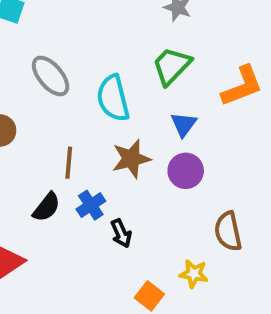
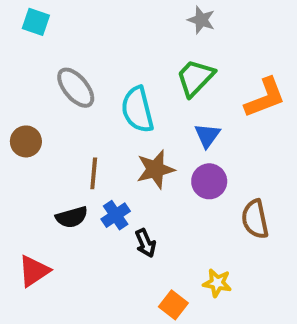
black semicircle: (46, 207) -> (72, 217), turned 36
brown semicircle: (228, 231) -> (255, 219), moved

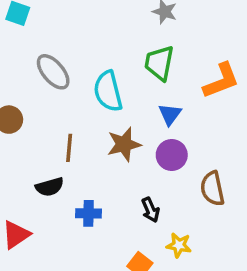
green trapezoid: (195, 78) -> (159, 63), turned -33
blue cross: (116, 215) -> (89, 213), moved, turned 35
black arrow: (145, 243) -> (150, 210), moved

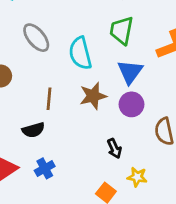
blue triangle: (170, 114) -> (130, 72), size x1.4
blue cross: (89, 213) -> (45, 168), moved, turned -30

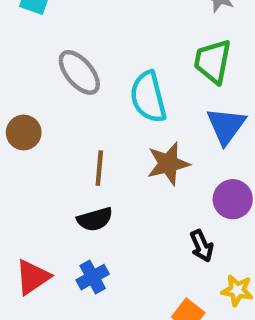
purple circle: (131, 104) -> (233, 199), moved
black semicircle: (33, 130) -> (95, 219), moved

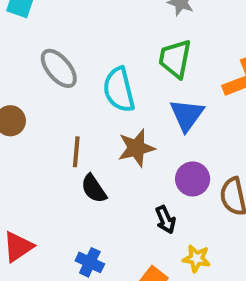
black semicircle: (95, 219) -> (94, 189), moved, turned 72
blue cross: (93, 277) -> (90, 262), moved, turned -36

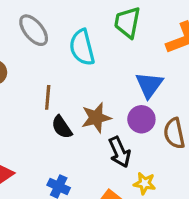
blue triangle: (187, 115) -> (149, 85), moved
brown star: (136, 148) -> (96, 118), moved
black arrow: (165, 220) -> (120, 152), size x1.4

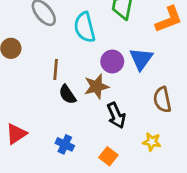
purple circle: (141, 119) -> (112, 61), moved
yellow star: (145, 183) -> (152, 142), moved

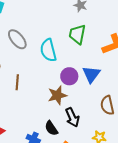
brown line: (56, 69) -> (17, 82), moved
black semicircle: (67, 94) -> (51, 128), moved

